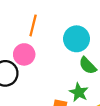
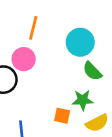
green star: (79, 92) -> (83, 100), turned -30

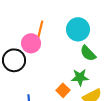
orange line: (33, 28) -> (40, 30), moved
orange square: (62, 116) -> (63, 90), turned 32

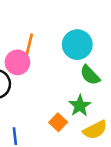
green star: (80, 77) -> (80, 106), turned -30

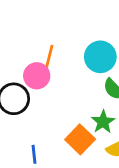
orange square: (58, 122) -> (80, 139), size x1.5

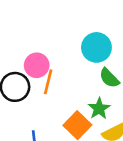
orange line: (49, 58) -> (48, 82), moved

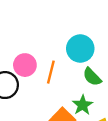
orange line: (48, 82) -> (51, 72), moved

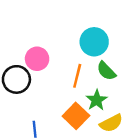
orange line: (51, 72) -> (77, 76), moved

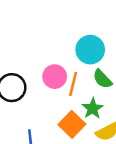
pink circle: (37, 59) -> (55, 77), moved

